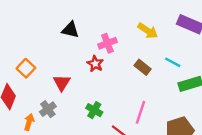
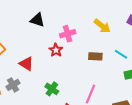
brown rectangle: (143, 67) -> (95, 56), turned -40
red triangle: (62, 83) -> (26, 64), turned -35

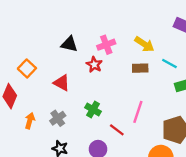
black triangle: (37, 20) -> (69, 44), moved
yellow arrow: (102, 26) -> (144, 44), moved
gray cross: (13, 85) -> (58, 118), moved

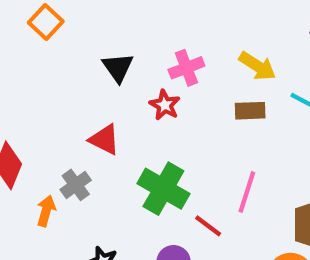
black triangle: (69, 44) -> (118, 68), turned 42
orange square: (27, 68) -> (46, 22), moved
green cross: (93, 109) -> (163, 189), size x1.6
gray cross: (58, 118) -> (76, 185), moved

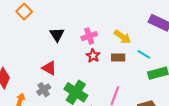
red star: (165, 105) -> (93, 56), moved
gray cross: (76, 185) -> (44, 90), moved

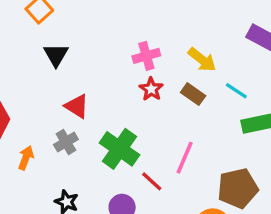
black triangle: (57, 34) -> (56, 55), moved
brown rectangle: (118, 58) -> (193, 94), turned 32

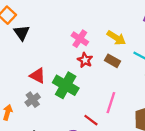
black triangle: (56, 55) -> (22, 33), moved
pink cross: (146, 56) -> (80, 39), turned -35
green cross: (119, 149) -> (66, 85), moved

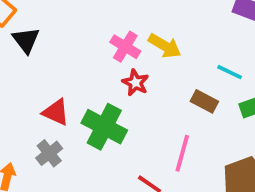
yellow arrow: (116, 38) -> (165, 46), moved
brown rectangle: (113, 61) -> (204, 101), moved

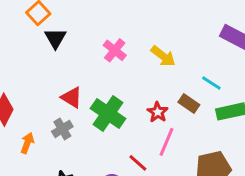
pink cross: (125, 47) -> (115, 50), moved
red star: (135, 83) -> (158, 112), moved

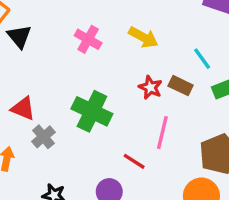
cyan line: (211, 83) -> (202, 59), turned 30
red triangle: (72, 98) -> (23, 108), moved
red star: (158, 112) -> (150, 87), moved

